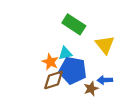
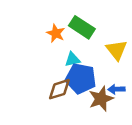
orange star: (50, 62) -> (56, 33), moved
brown star: (91, 89) -> (101, 99), size x1.5

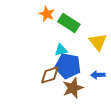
orange star: (56, 33) -> (47, 14), moved
brown star: (101, 99) -> (73, 88), moved

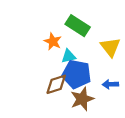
orange star: (47, 14) -> (53, 41), moved

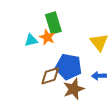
green rectangle: (78, 26) -> (53, 23), moved, turned 40
cyan triangle: (69, 56) -> (31, 40), moved

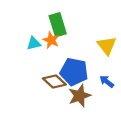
brown diamond: (50, 76) -> (54, 82), turned 60
blue arrow: (99, 76) -> (107, 82), turned 40

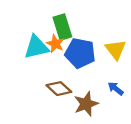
cyan triangle: (34, 43) -> (36, 47), size x1.6
blue pentagon: (74, 72) -> (80, 53), moved

